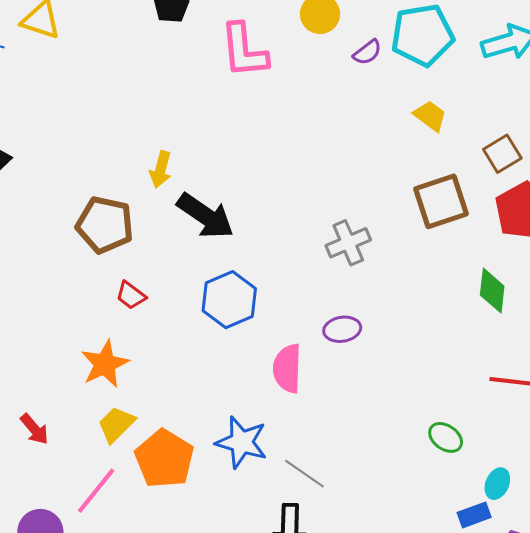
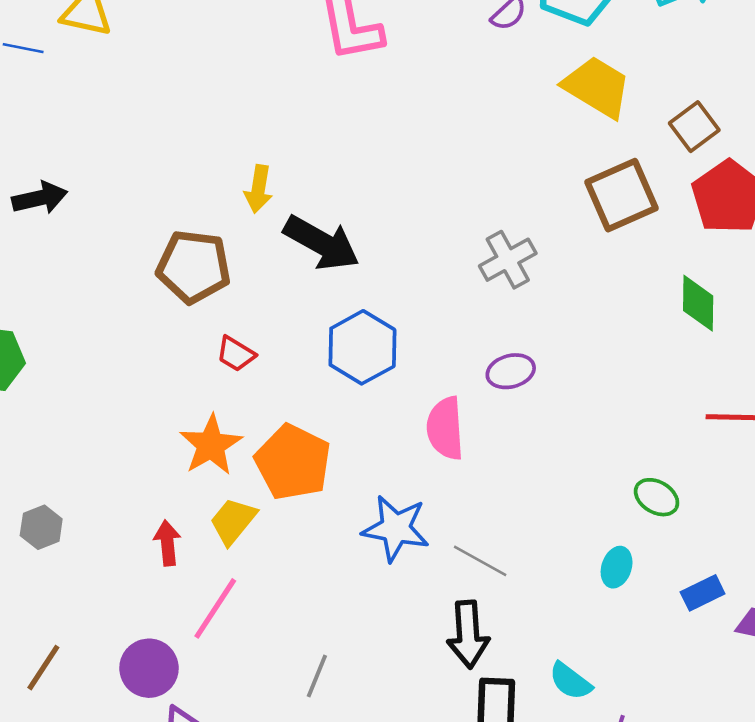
yellow trapezoid: (430, 116) -> (597, 87), size x1.6
red arrow: (34, 429) -> (167, 543), moved, turned -140
orange pentagon: (164, 459) -> (293, 462), moved
cyan ellipse: (497, 484) -> (617, 567), moved

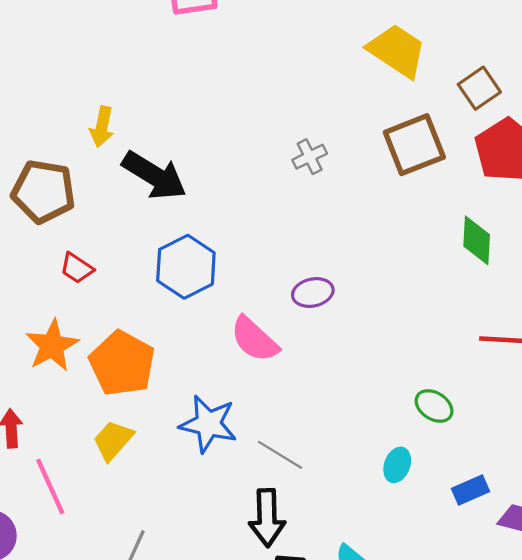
gray cross: (508, 260) -> (310, 157), moved, size x0.7
pink semicircle: (445, 428) -> (254, 339), turned -46
yellow trapezoid: (233, 521) -> (113, 440), moved
pink line: (215, 608) -> (50, 487), turned -60

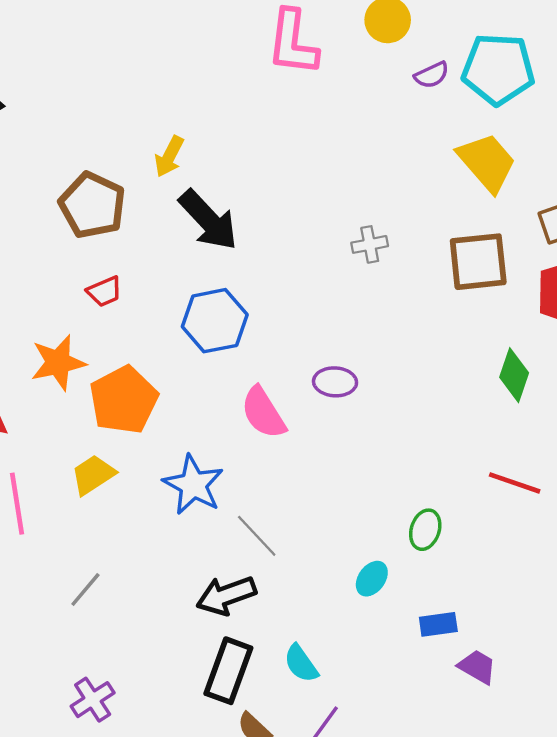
red trapezoid: (77, 268) -> (105, 291), turned -72
green ellipse: (434, 406) -> (425, 530), turned 60
black arrow: (267, 518) -> (226, 595), turned 56

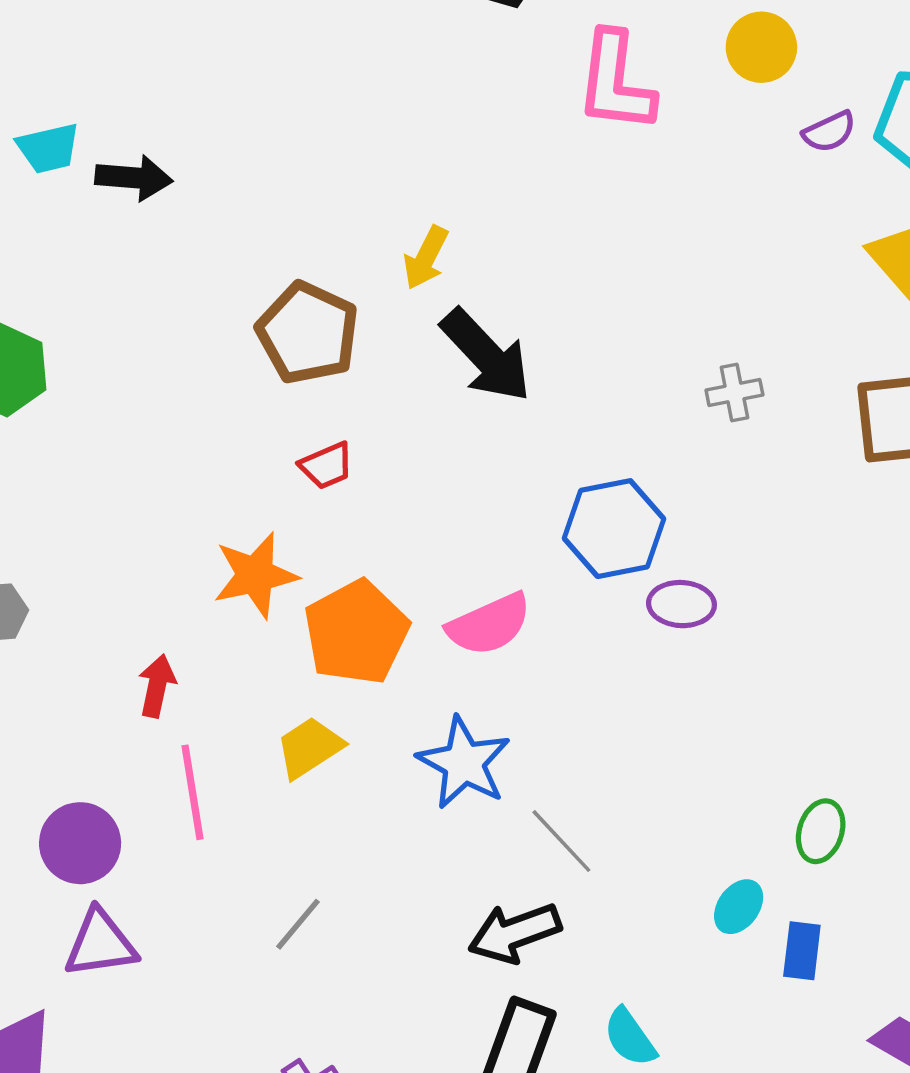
blue hexagon: (215, 321) -> (614, 529), moved
pink semicircle: (263, 413) -> (489, 624), moved, turned -82
blue rectangle: (438, 624) -> (802, 951), moved, turned -75

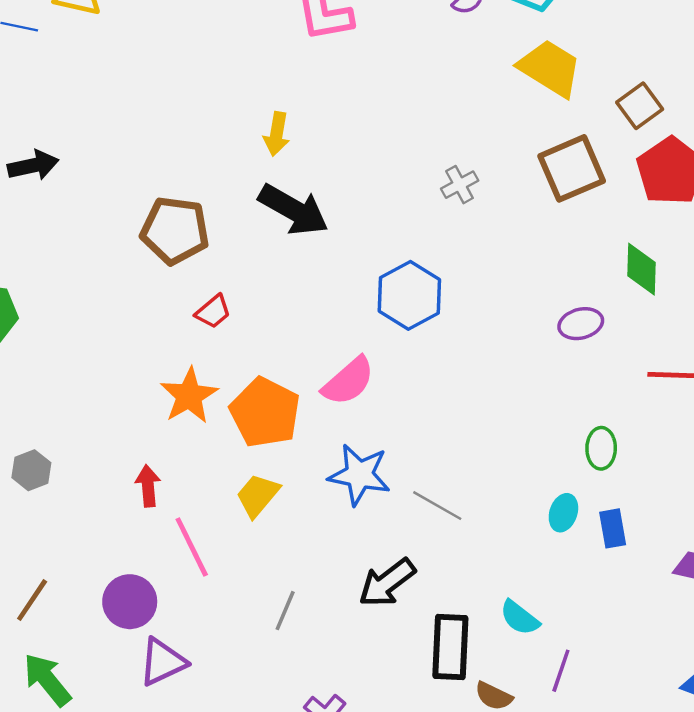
yellow arrow: (426, 258) -> (277, 134), moved
purple ellipse: (681, 604) -> (581, 324), moved
black arrow: (515, 933) -> (387, 583), moved

